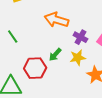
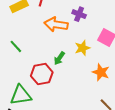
purple cross: (80, 37) -> (79, 14), moved
yellow star: (78, 58) -> (82, 48), moved

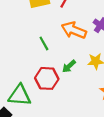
green line: (16, 46) -> (44, 43), moved

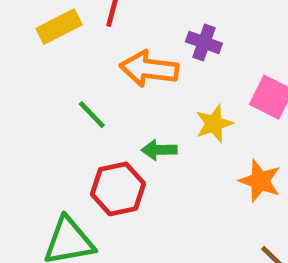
green arrow: (69, 66) -> (159, 150), turned 56

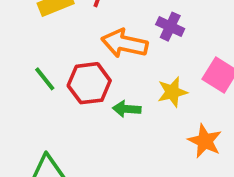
green line: (92, 115) -> (45, 79), moved
red hexagon: (118, 189) -> (89, 83), moved

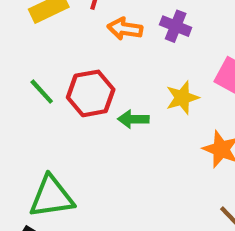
orange arrow: (125, 43) -> (125, 29), moved, size x0.7

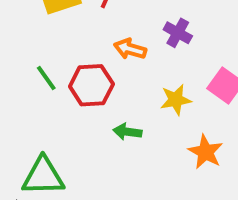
orange arrow: (125, 29) -> (130, 49), moved
green arrow: (133, 119) -> (127, 132), moved

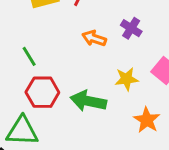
red hexagon: (91, 85) -> (42, 92), moved
green arrow: (127, 132) -> (88, 101), size x1.6

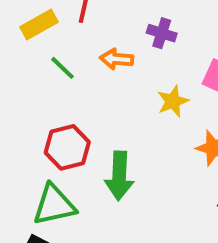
green line: (29, 56) -> (63, 68), moved
green arrow: (88, 101) -> (119, 176), moved, turned -84

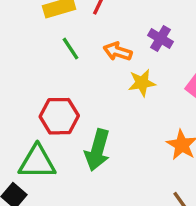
yellow star: (173, 101) -> (142, 83), moved

